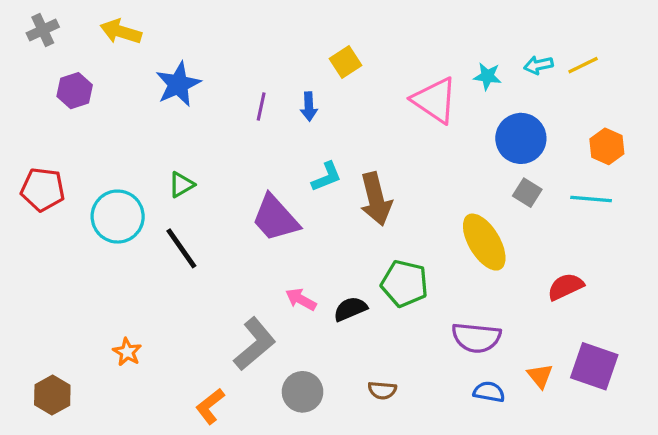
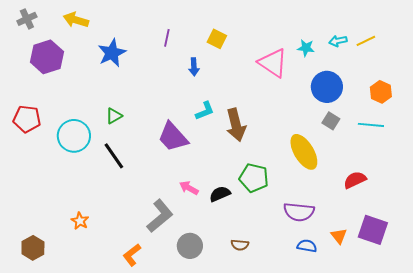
yellow square: (346, 62) -> (217, 39), turned -30
purple hexagon: (75, 91) -> (47, 57), size x1.5
purple line: (261, 107) -> (167, 38), moved

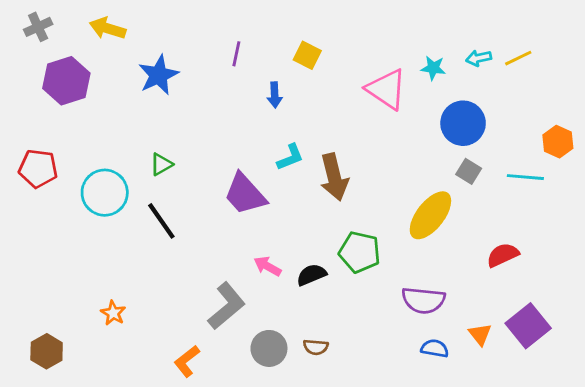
orange hexagon: (381, 92) -> (558, 142), moved
yellow ellipse: (304, 152) -> (430, 215), turned 69
purple square: (373, 230) -> (528, 326), turned 32
brown semicircle: (240, 245) -> (316, 347), moved

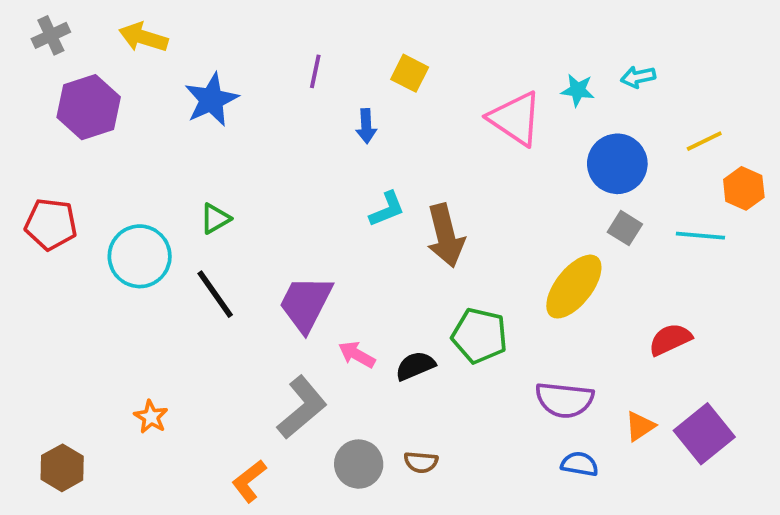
yellow line: (518, 58) -> (704, 141), moved
purple trapezoid: (245, 194) -> (306, 304), moved, turned 69
orange triangle: (480, 334) -> (640, 426), moved, turned 35

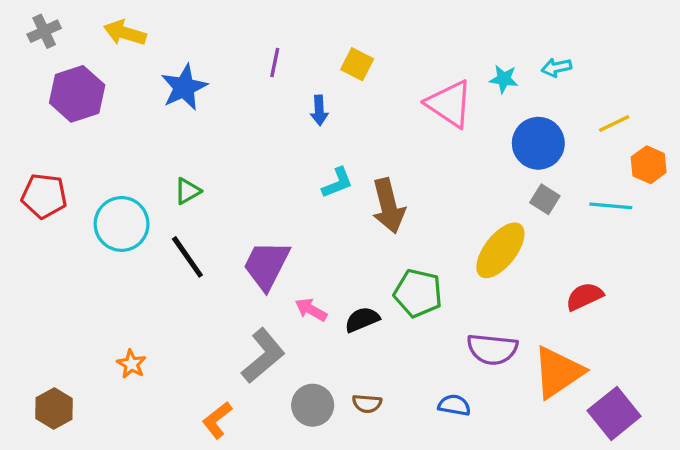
orange triangle: (640, 426) -> (558, 372), size x2.0
purple square: (704, 434) -> (614, 413), moved
blue semicircle: (580, 464) -> (454, 405), moved

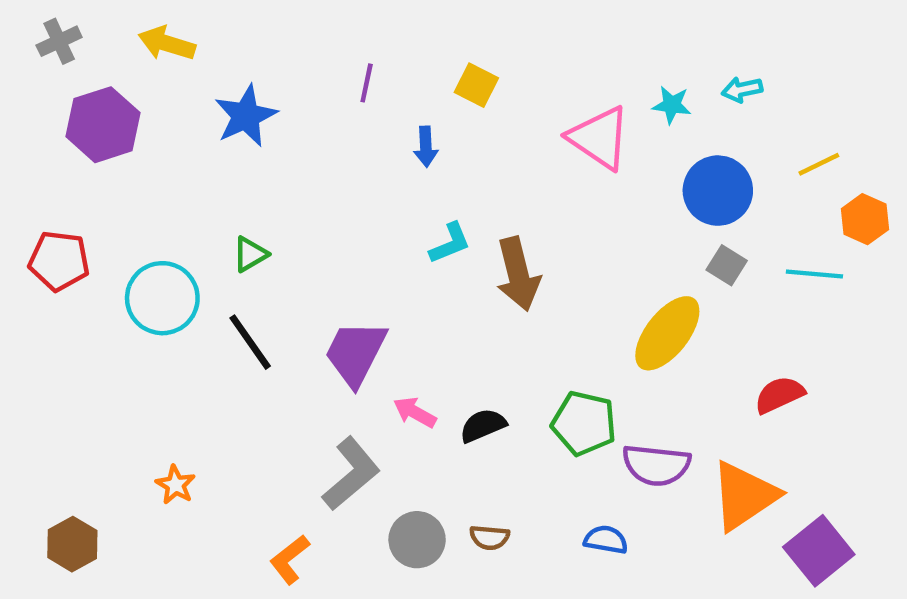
green pentagon: (418, 293) -> (584, 423), moved

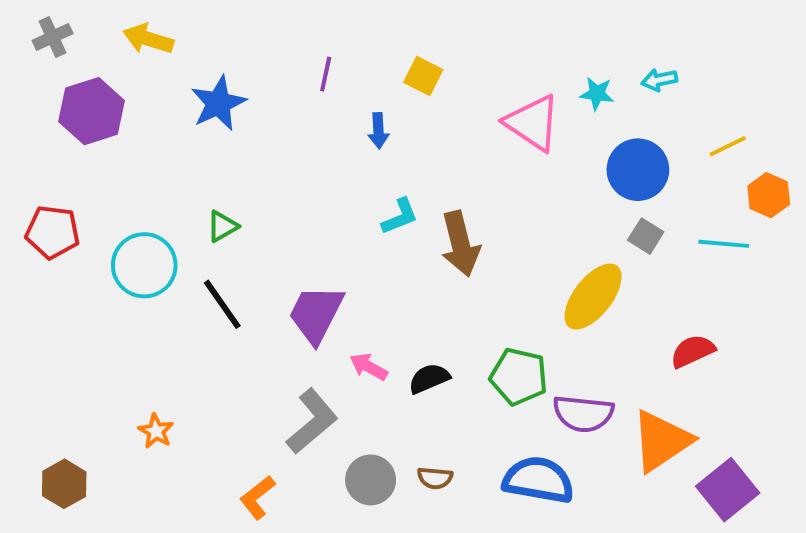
blue semicircle: (606, 540) -> (538, 480), size x1.8

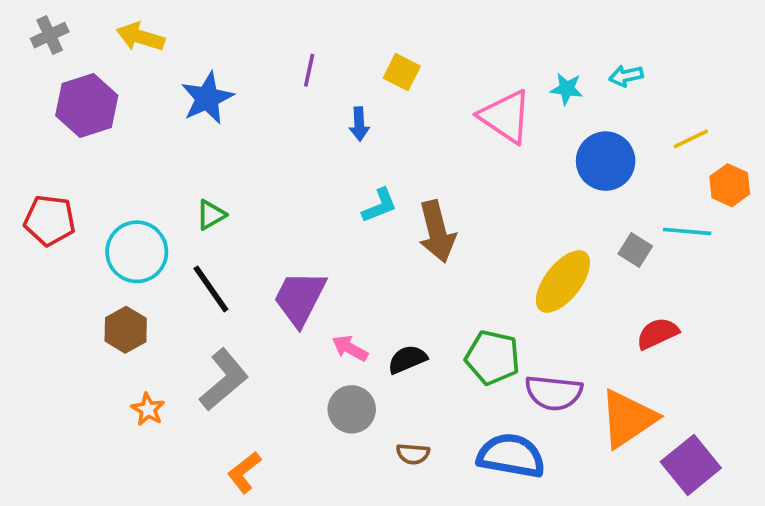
gray square: (646, 236) -> (635, 250), moved
gray L-shape: (312, 421) -> (224, 380), moved
gray circle: (371, 480) -> (352, 409), moved
brown hexagon: (64, 484) -> (126, 330), moved

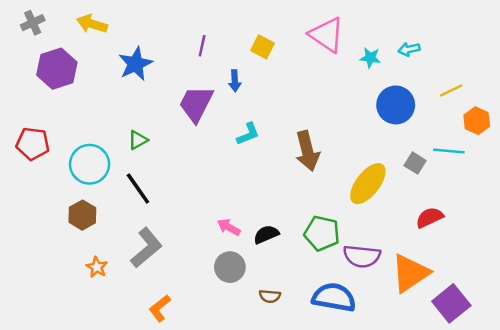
pink triangle: (506, 117) -> (327, 35), moved
brown arrow: (437, 231) -> (307, 151), moved
purple trapezoid: (300, 298) -> (196, 104), moved

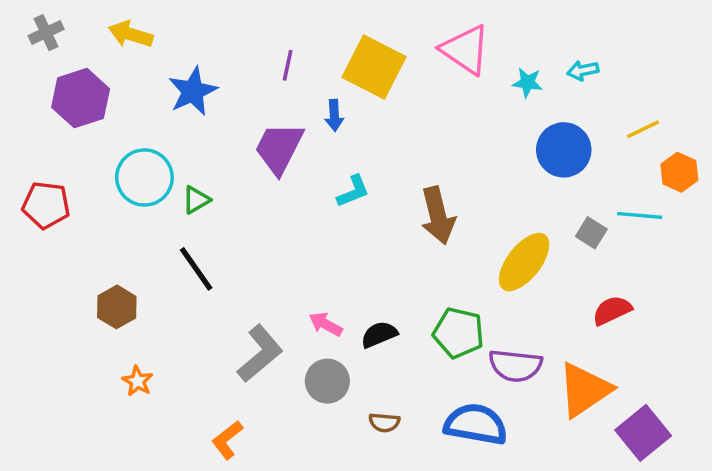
yellow square: (263, 47) -> (374, 67), size x1.8
cyan circle: (90, 164) -> (144, 177), moved
gray L-shape: (146, 248) -> (260, 353), moved

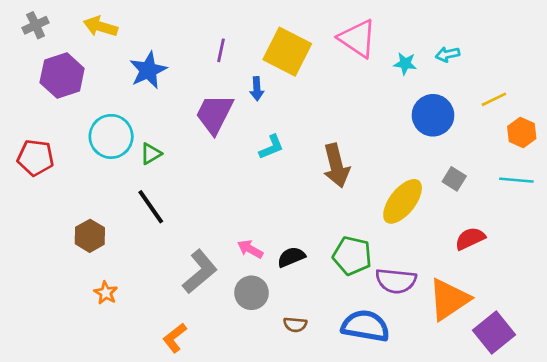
cyan line: (640, 215) -> (516, 180), moved

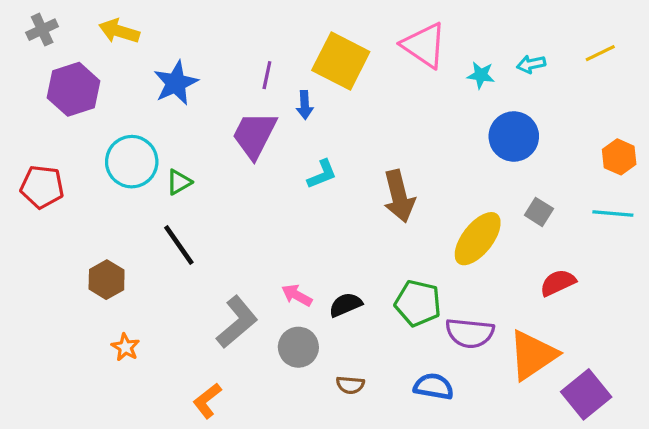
purple line: (221, 50) -> (267, 75), moved
yellow line: (494, 99) -> (600, 53), moved
blue semicircle: (365, 326) -> (434, 386), size x0.7

